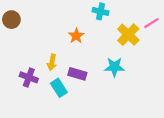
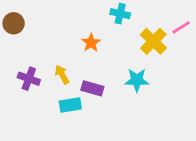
yellow arrow: (52, 62) -> (62, 75), turned 140
purple cross: (29, 77) -> (29, 79), moved
cyan rectangle: (59, 88) -> (70, 105), turned -66

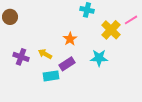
orange star: (91, 43) -> (70, 39), moved
yellow arrow: (62, 75) -> (45, 54), turned -32
purple rectangle: (92, 88) -> (67, 64), turned -49

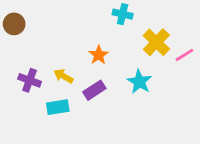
pink line: (131, 20) -> (185, 55), moved
cyan star: (99, 58) -> (139, 82), turned 30
cyan rectangle: (51, 76) -> (58, 107), moved

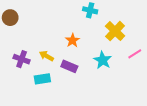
pink line: (185, 55) -> (135, 54), moved
purple rectangle: (94, 90) -> (69, 66), turned 56

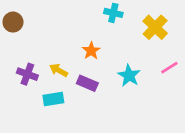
yellow cross: (115, 31) -> (155, 27), moved

